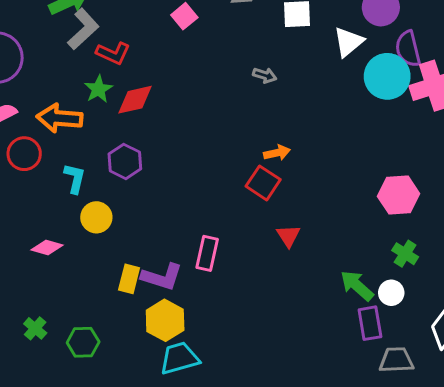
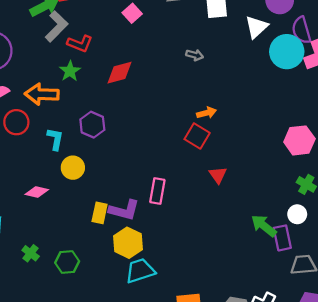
red diamond: (135, 100) -> (120, 73), moved
green arrow: (357, 286) -> (264, 226), moved

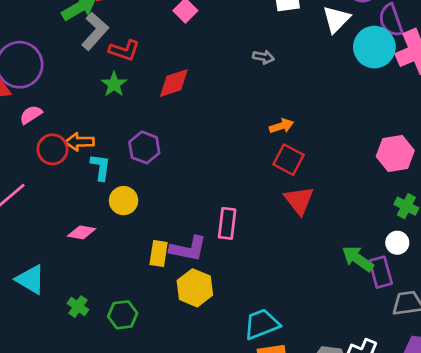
orange arrow: (42, 94) -> (80, 142), moved, size x0.7
red square: (197, 136) -> (288, 160), moved
red triangle: (218, 175) -> (299, 200), size x1.4
cyan trapezoid: (140, 271) -> (262, 324), moved

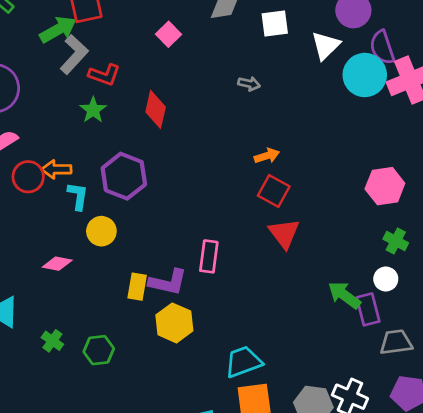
red diamond: (174, 83) -> (156, 109), turned -60
purple hexagon: (144, 147) -> (124, 176), size x1.4

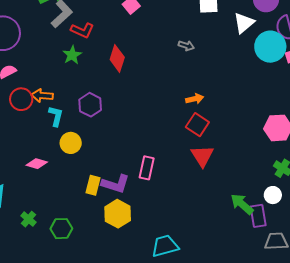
purple hexagon: (124, 176) -> (90, 105), size x0.7

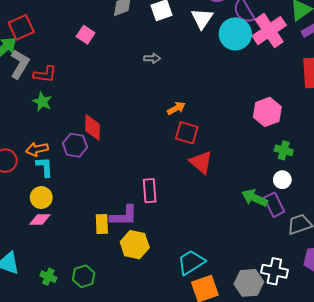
red diamond: (117, 58) -> (92, 127), moved
orange arrow: (42, 96) -> (37, 149), moved
yellow circle: (71, 143) -> (41, 197), moved

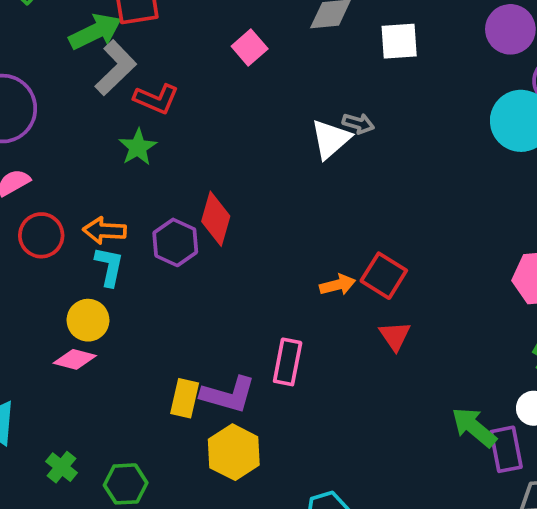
white triangle: (202, 18) -> (331, 139), moved
orange arrow: (176, 108) -> (338, 285), moved
red triangle: (201, 162) -> (395, 336), size x0.7

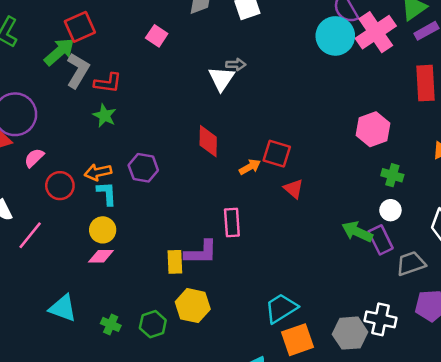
red diamond: (216, 219) -> (208, 141), moved
yellow hexagon: (234, 452) -> (193, 306), moved

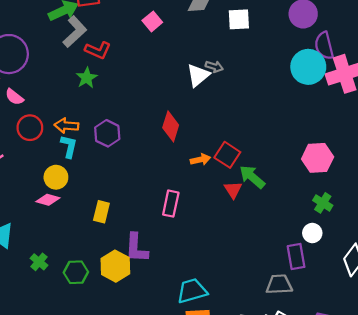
pink semicircle: (34, 158) -> (14, 97), turned -114
green arrow: (357, 232) -> (252, 177), moved
purple L-shape: (201, 252) -> (136, 248), moved, turned 76
yellow rectangle: (175, 262) -> (101, 212), moved
gray trapezoid: (411, 263) -> (279, 284), moved

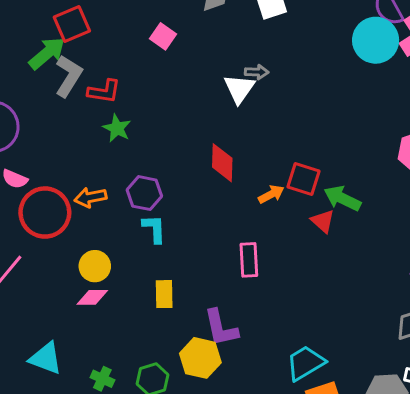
green star: (87, 78) -> (117, 128), moved
red circle: (30, 128) -> (45, 213), size x1.5
cyan L-shape: (69, 146) -> (154, 229), moved

